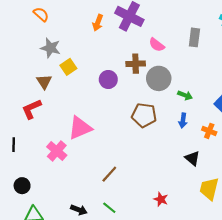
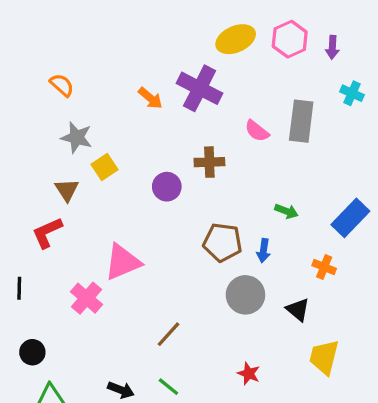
orange arrow: (98, 23) -> (150, 98), turned -70
gray rectangle: (194, 37) -> (301, 121), size x1.4
pink semicircle: (157, 45) -> (257, 131), moved
gray circle: (159, 78) -> (245, 295), moved
blue arrow: (183, 120) -> (263, 251), moved

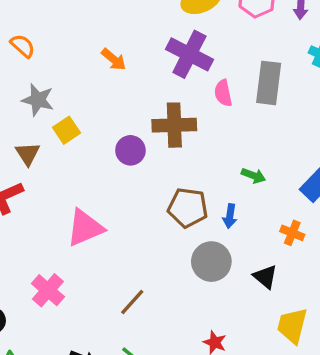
purple cross: (200, 88) -> (189, 54), moved
pink semicircle: (257, 131) -> (223, 93), turned 40
brown cross: (209, 162) -> (174, 125), size x1.4
pink cross: (86, 298) -> (48, 290), moved

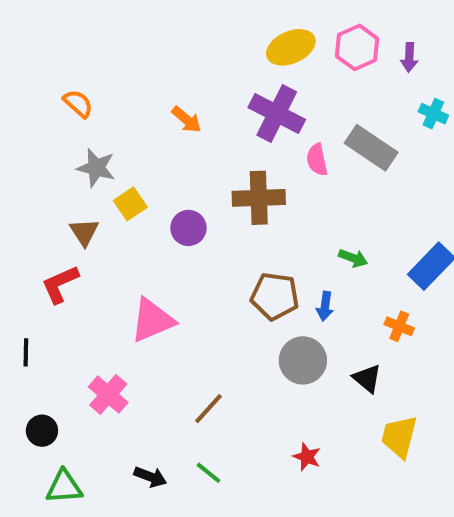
gray rectangle: (269, 83) -> (371, 148), turned -63
purple circle: (130, 150) -> (188, 228), moved

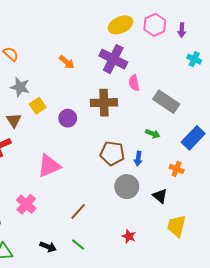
gray rectangle: (371, 148) -> (166, 102), moved

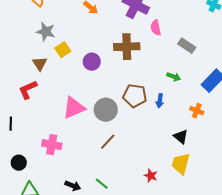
gray rectangle: (166, 102) -> (187, 46), size x0.7
gray circle: (127, 187) -> (106, 110), moved
pink cross: (26, 204) -> (52, 145), turned -30
brown line: (78, 211) -> (108, 142), moved
yellow trapezoid: (177, 226) -> (181, 164), moved

